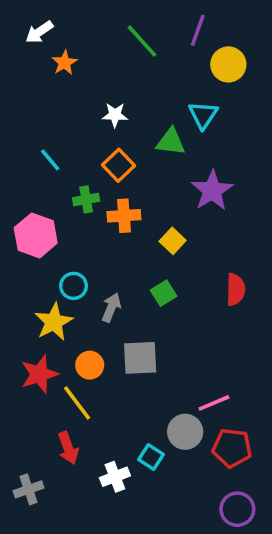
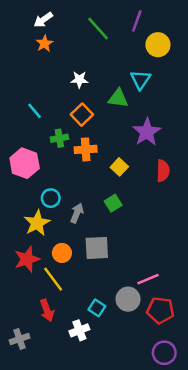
white arrow: (39, 32) -> (43, 20), moved
red semicircle: (236, 290) -> (163, 171), moved
cyan square: (151, 457) -> (97, 308), moved

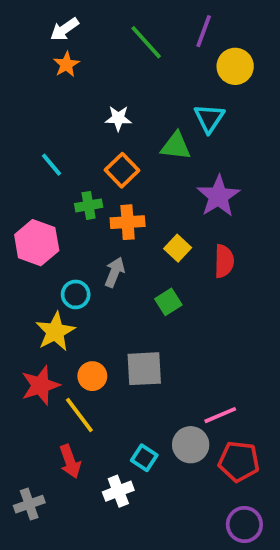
red semicircle: (163, 171) -> (224, 261), moved
gray arrow: (77, 213) -> (115, 272), moved

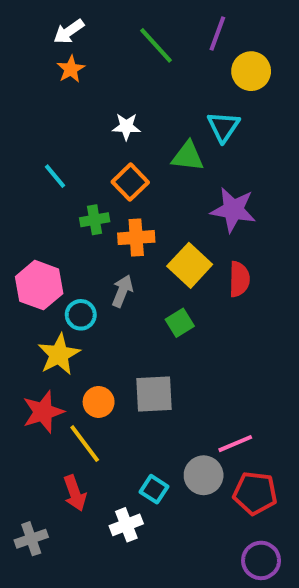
purple star: (218, 196) -> (233, 210), turned -30
pink hexagon: (37, 243) -> (39, 285), moved
yellow square: (178, 248) -> (190, 265), size x1.5

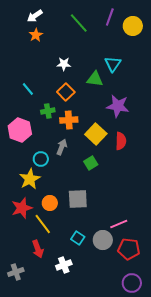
yellow circle: (251, 71) -> (133, 26), moved
pink hexagon: (39, 285) -> (20, 130), moved
cyan square: (154, 489) -> (78, 238), moved

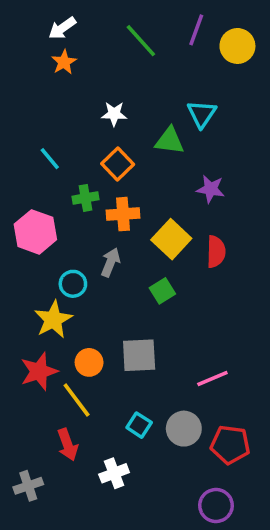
purple star: (118, 106) -> (211, 189), size x0.7
pink line: (119, 224) -> (212, 379), moved
purple circle: (132, 283) -> (216, 505), moved

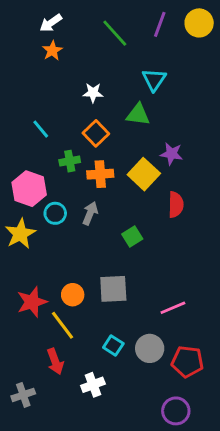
yellow circle: (237, 46) -> (199, 23), moved
cyan triangle: (202, 114) -> (154, 80), moved
yellow square: (171, 239) -> (144, 174), moved
cyan circle: (73, 284) -> (55, 213), moved
yellow star: (53, 320) -> (20, 234), moved

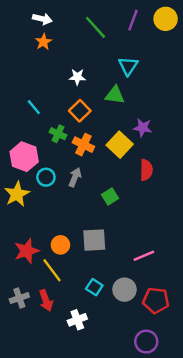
white arrow: (51, 23) -> (42, 19), turned -132
green cross: (70, 161) -> (58, 134), turned 35
orange cross: (100, 174) -> (83, 145), turned 30
gray cross: (23, 395) -> (19, 298), moved

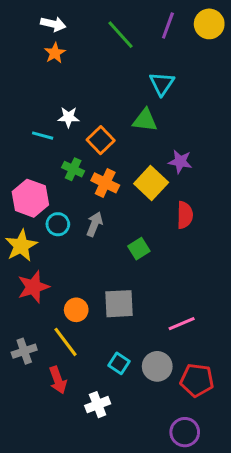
white star: (77, 77) -> (69, 117), moved
cyan line: (34, 107) -> (43, 136), turned -35
red star: (27, 251) -> (33, 287), moved
gray cross: (19, 298) -> (24, 351), moved

